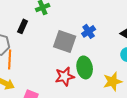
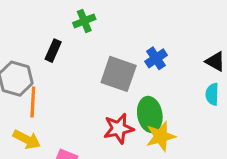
yellow star: (113, 81) -> (161, 136), moved

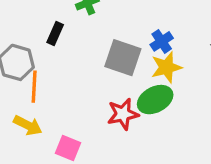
green ellipse: (150, 114) -> (155, 100), turned 72
yellow star: (161, 136) -> (166, 67), moved

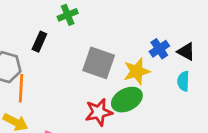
blue cross: (162, 41) -> (159, 49), moved

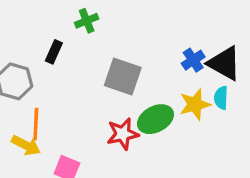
black triangle: (186, 52) -> (224, 63), size x1.6
yellow star: (137, 71) -> (195, 104), moved
orange line: (21, 88) -> (36, 124), moved

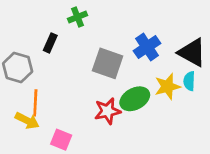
blue cross: (193, 60) -> (147, 47), moved, size x1.4

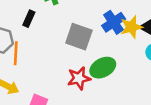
yellow star: (167, 87) -> (131, 27), moved
orange line: (35, 103) -> (16, 53), moved

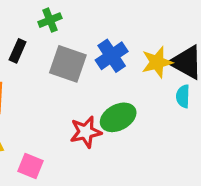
blue cross: (114, 22) -> (112, 56), moved
gray square: (79, 37) -> (68, 64), moved

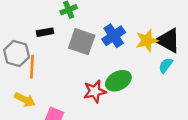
black rectangle: (18, 51) -> (45, 32), turned 56
cyan semicircle: (183, 96) -> (166, 65), turned 35

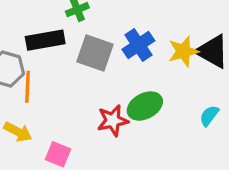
black rectangle: (45, 32) -> (45, 40), size x1.6
cyan semicircle: (166, 65) -> (209, 116), moved

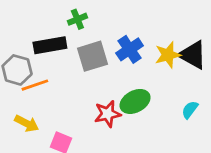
gray square: (95, 53) -> (93, 56), turned -36
orange line: (28, 87) -> (35, 85), turned 68

